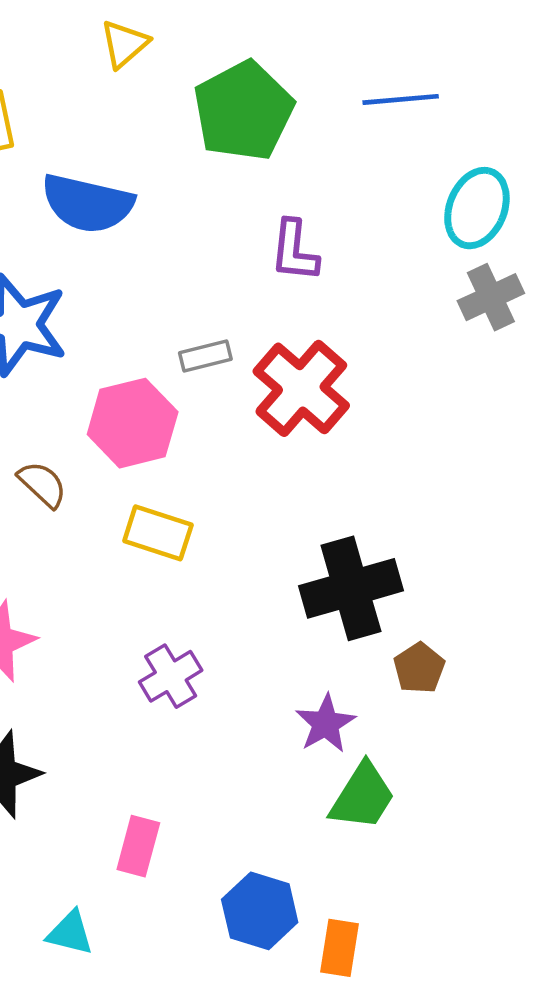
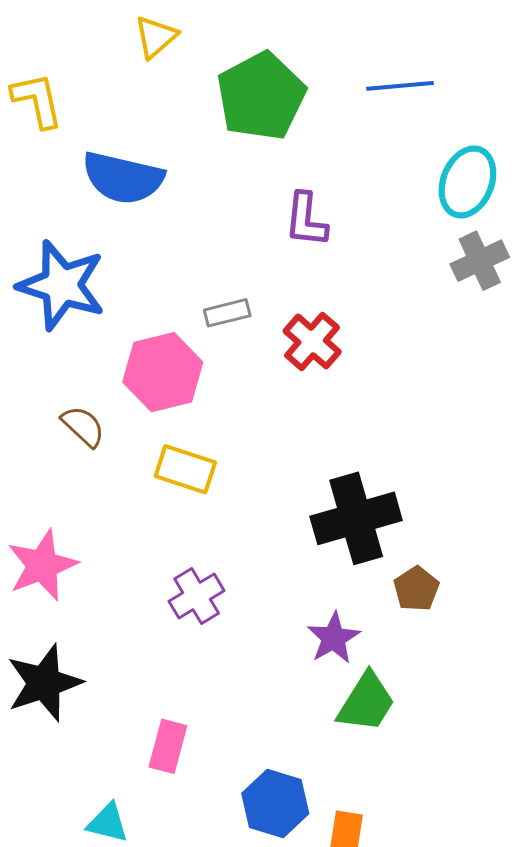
red cross: (301, 388) -> (312, 341), size x0.7

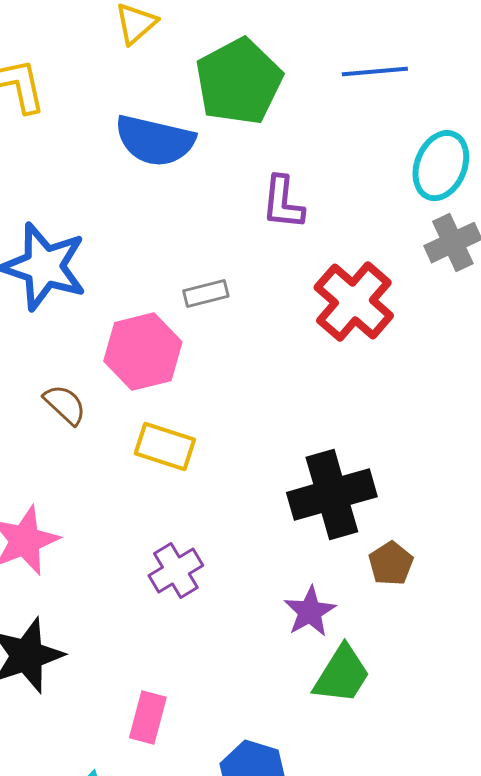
blue semicircle: (123, 178) -> (155, 141), moved
red cross: (312, 341) -> (354, 302), moved, size x1.4

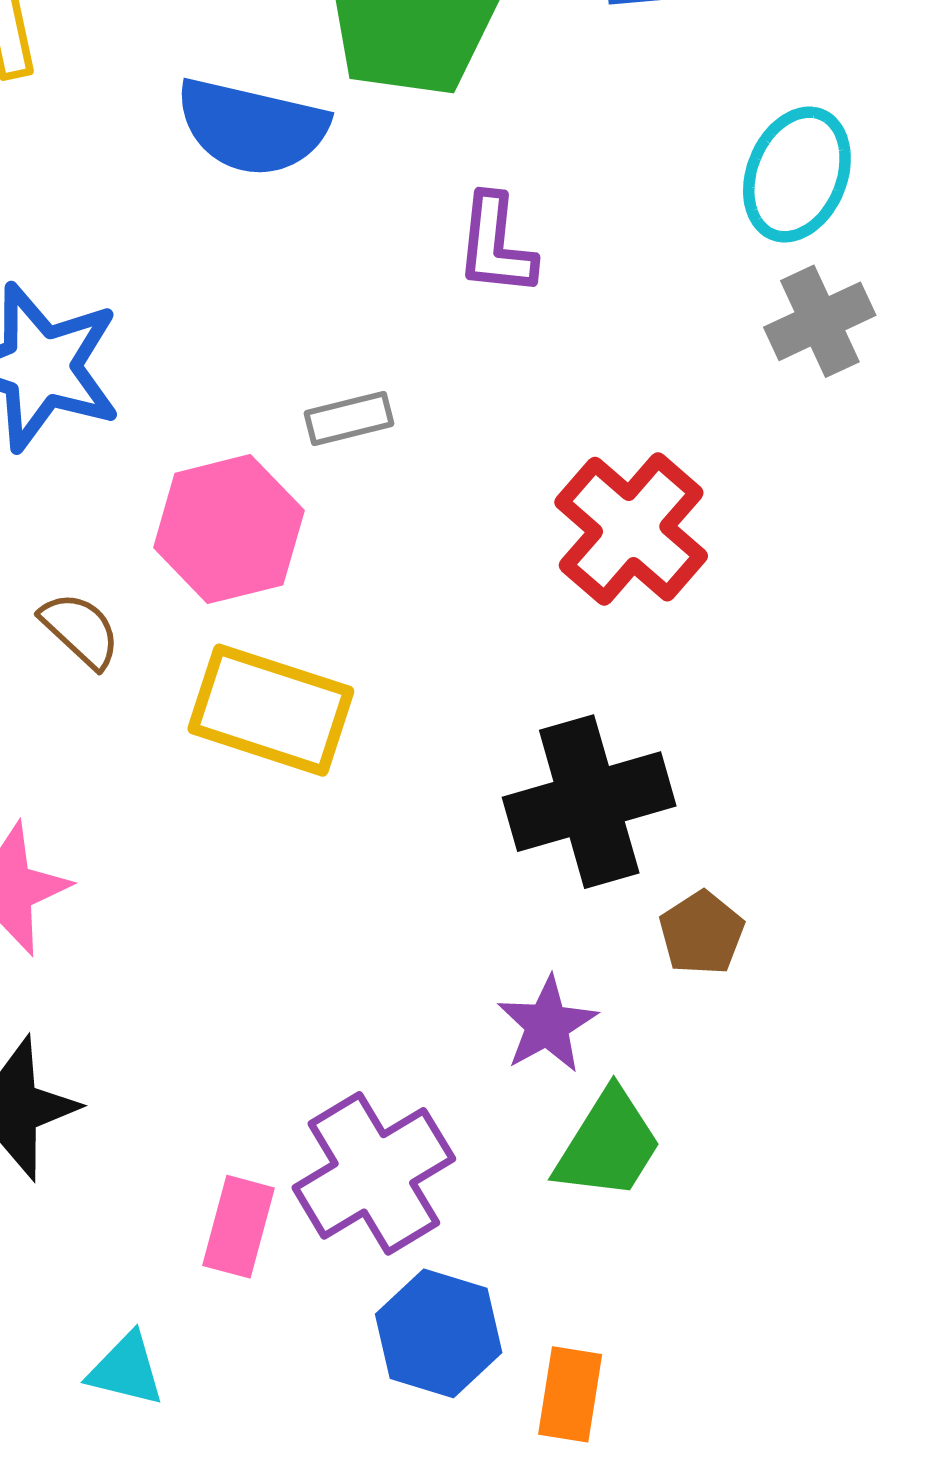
red cross: (354, 302) -> (631, 529), moved
yellow rectangle: (165, 447) -> (271, 710), size x1.4
purple cross: (176, 571) -> (374, 1173), moved, size x1.5

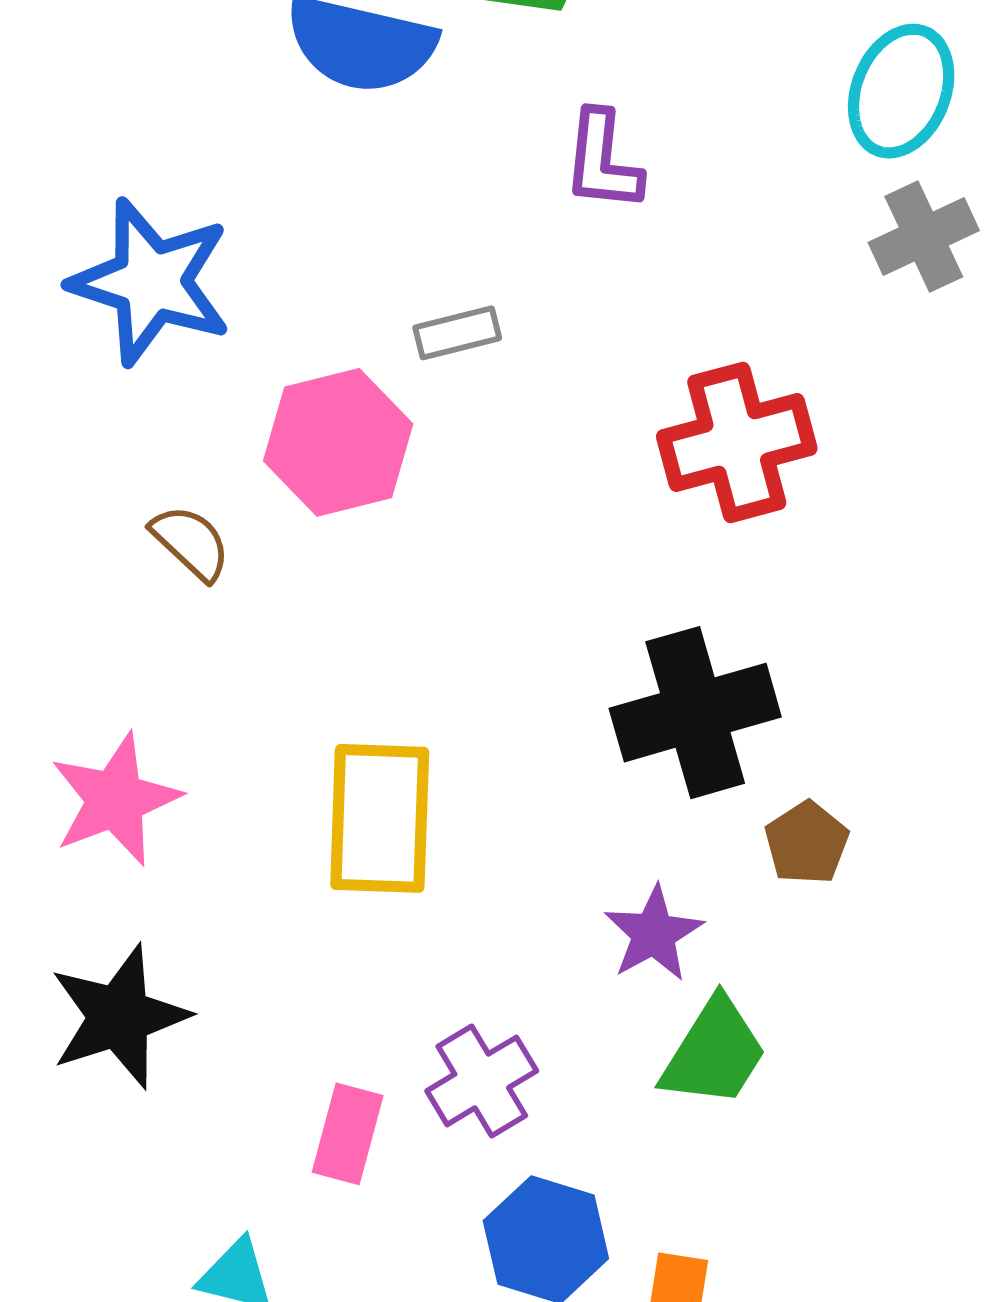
red cross: (631, 529) -> (737, 442), turned 34
yellow rectangle: (271, 710) -> (380, 818), moved, turned 74
purple cross: (374, 1173) -> (482, 1081), size x0.7

